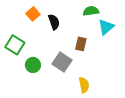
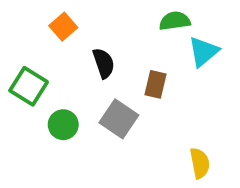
black semicircle: (54, 22) -> (104, 63), moved
yellow semicircle: (84, 85) -> (200, 163), moved

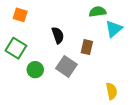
orange square: (63, 27) -> (20, 15), moved, turned -32

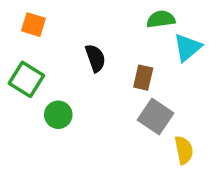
gray square: (66, 66) -> (156, 117), moved

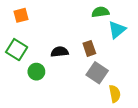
orange square: (33, 25) -> (21, 15), turned -32
black semicircle: (95, 58) -> (60, 52), moved, turned -77
brown rectangle: (143, 78) -> (89, 48), turned -32

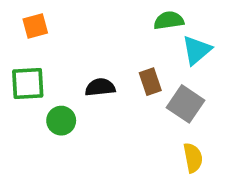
green square: (17, 50) -> (28, 84), turned -35
gray square: (97, 73) -> (186, 104), moved

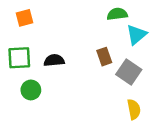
black semicircle: (100, 87) -> (54, 60), moved
green circle: (61, 121) -> (31, 90), moved

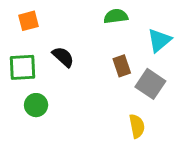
green semicircle: (117, 14) -> (116, 16), moved
black semicircle: (54, 60) -> (63, 57), moved, turned 48
yellow semicircle: (134, 109) -> (137, 126), moved

